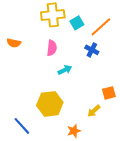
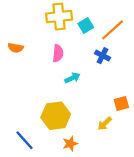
orange star: (74, 131) -> (70, 144), moved

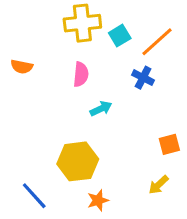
yellow arrow: (105, 124) -> (159, 185), moved

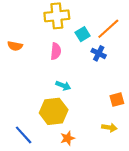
cyan square: (120, 36) -> (83, 34), moved
cyan arrow: (101, 109) -> (63, 86), moved, turned 48
yellow arrow: (159, 185) -> (109, 127), turned -128

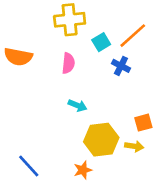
orange semicircle: (15, 46) -> (18, 57), size x1.5
yellow hexagon: (54, 111) -> (101, 140), moved
yellow arrow: (109, 127) -> (134, 146), moved

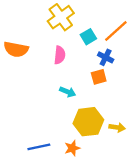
yellow cross: (70, 20) -> (61, 17), turned -30
orange square: (143, 123) -> (99, 77), moved
blue line: (29, 166) -> (39, 147), moved, turned -60

